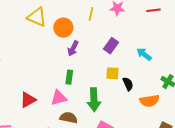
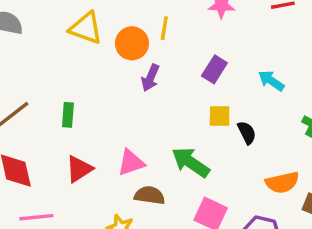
yellow line: (91, 14) -> (164, 28), moved
green rectangle: (69, 77) -> (68, 115), moved
green arrow: (94, 100) -> (191, 162), turned 130
orange semicircle: (149, 101) -> (282, 182), moved

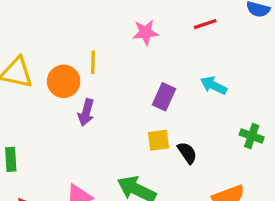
purple rectangle: (214, 69) -> (164, 97), moved
cyan arrow: (271, 81) -> (214, 85), moved

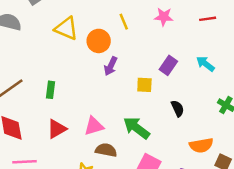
yellow line: (93, 62) -> (124, 22), moved, turned -35
yellow square: (158, 140) -> (144, 85), moved

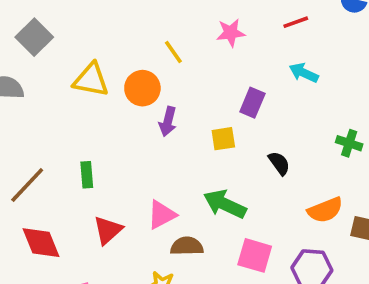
cyan arrow: (205, 64) -> (304, 73), moved

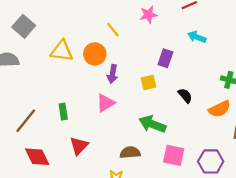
orange semicircle: (325, 210) -> (219, 109), moved
pink triangle: (162, 215) -> (105, 103), moved

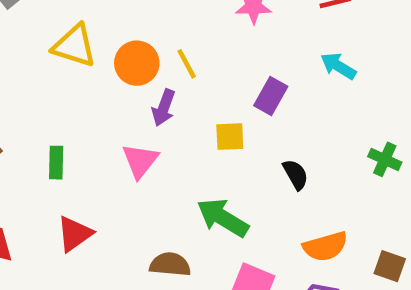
yellow line: (113, 30) -> (187, 64), moved
pink triangle: (105, 103) -> (140, 161), turned -30
orange semicircle: (219, 109) -> (325, 246), moved

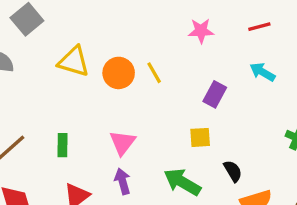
purple arrow: (164, 108) -> (123, 181), moved, turned 145
yellow square: (230, 137) -> (200, 137), moved
black semicircle: (296, 174) -> (233, 171), moved

